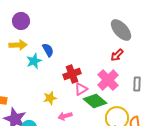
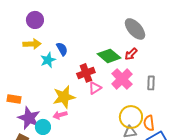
yellow star: (50, 98) -> (64, 97), size x1.6
green diamond: (95, 101) -> (109, 56), moved
pink arrow: (65, 116) -> (60, 115), moved

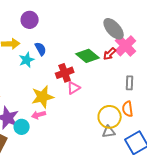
purple circle: (35, 20) -> (30, 20), moved
pink cross: (122, 79) -> (126, 46), moved
orange semicircle: (149, 123) -> (128, 109), moved

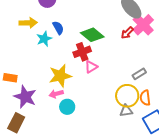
green diamond: (88, 56) -> (92, 35), moved
gray rectangle: (130, 83) -> (139, 74), moved, turned 56
orange semicircle: (128, 109) -> (145, 98), moved
cyan circle: (22, 127) -> (67, 107), moved

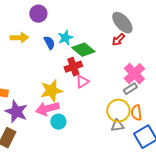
pink cross: (143, 25) -> (134, 74), moved
red arrow: (127, 33) -> (118, 40), moved
cyan star: (44, 39) -> (65, 38), moved
pink arrow: (56, 94) -> (47, 109), size x1.6

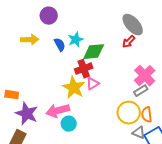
green diamond: (83, 50) -> (94, 52), turned -45
yellow star: (51, 91) -> (74, 88), moved, turned -30
gray triangle: (117, 126) -> (139, 133), moved, turned 32

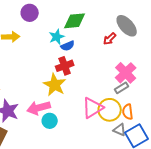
gray ellipse: (133, 25) -> (127, 26), moved
blue semicircle: (60, 45) -> (68, 46), moved, turned 96
green diamond: (94, 52) -> (75, 21), moved
pink triangle: (93, 84) -> (93, 108), moved, size x1.6

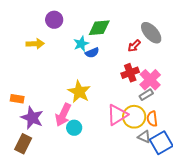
red cross: (65, 66) -> (130, 73), moved
pink arrow: (39, 108) -> (63, 115), turned -50

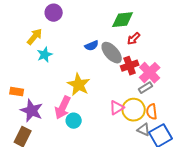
green diamond: (99, 28) -> (123, 20), moved
gray ellipse: (151, 33) -> (112, 53), moved
yellow arrow: (35, 44) -> (35, 37), turned -48
cyan star: (81, 44) -> (45, 55), moved
pink triangle: (117, 115) -> (117, 108), size x0.7

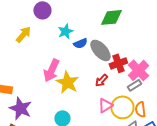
red arrow: (134, 39) -> (101, 80), moved
cyan star: (45, 55) -> (65, 31), moved
pink arrow: (63, 108) -> (51, 70), moved

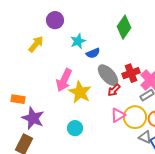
green diamond: (111, 17) -> (124, 27), turned -50
gray ellipse: (100, 50) -> (108, 75), moved

